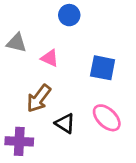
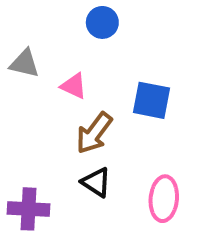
brown arrow: (39, 98) -> (94, 133), moved
pink ellipse: (107, 118) -> (164, 199), moved, turned 52

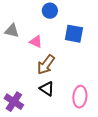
blue square: (152, 100) -> (74, 34), moved
purple cross: (29, 209) -> (14, 102), turned 30

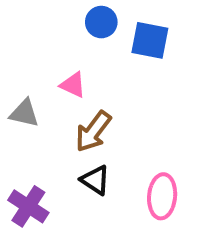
gray triangle: (12, 31) -> (24, 113), moved
blue square: (74, 34) -> (150, 40), moved

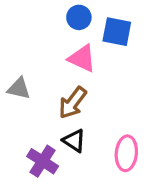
pink triangle: (73, 85) -> (82, 58), moved, size x1.4
purple cross: (28, 206) -> (43, 161), moved

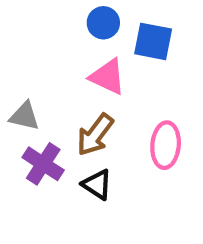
pink ellipse: (126, 153) -> (166, 145), moved
purple cross: (43, 161) -> (43, 164), moved

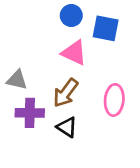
purple cross: (43, 164) -> (30, 113), turned -32

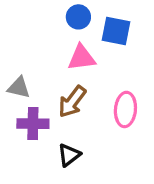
pink triangle: (74, 53) -> (82, 58), turned -32
black triangle: (67, 127) -> (69, 155), moved, turned 50

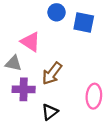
pink triangle: (82, 58) -> (30, 42), moved, turned 40
pink ellipse: (125, 109) -> (94, 96), moved

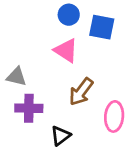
pink triangle: (30, 42) -> (66, 50), moved
brown arrow: (52, 73) -> (81, 92), moved

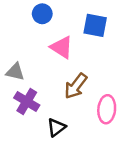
blue circle: (69, 15) -> (42, 14), moved
purple cross: (29, 108) -> (27, 101), turned 30

